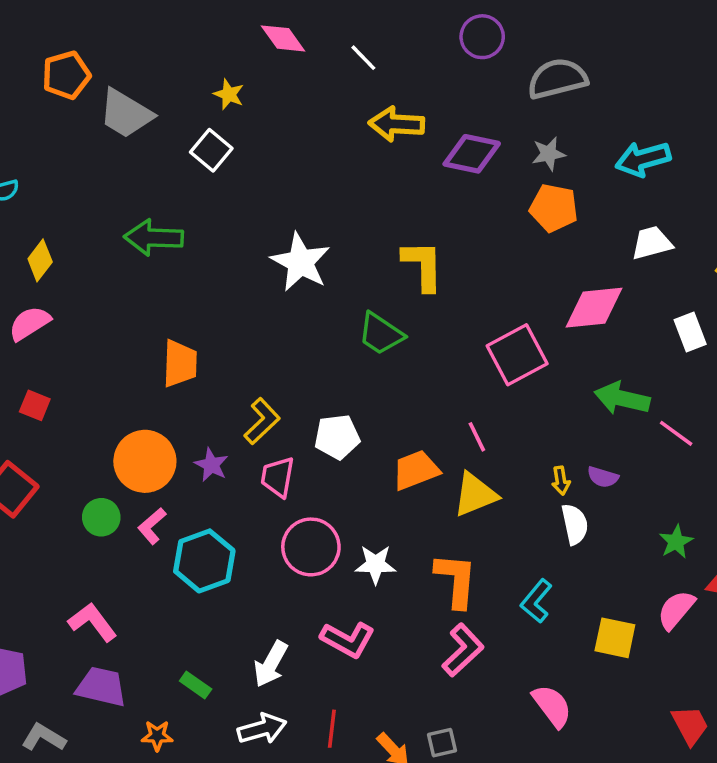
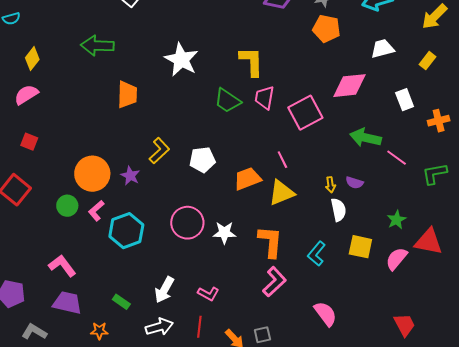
orange trapezoid: (180, 363) -> (127, 95), moved
pink trapezoid: (278, 477) -> (264, 98), moved
yellow square: (615, 638) -> (360, 247), moved
pink L-shape: (348, 640) -> (208, 294), moved, size x0.7

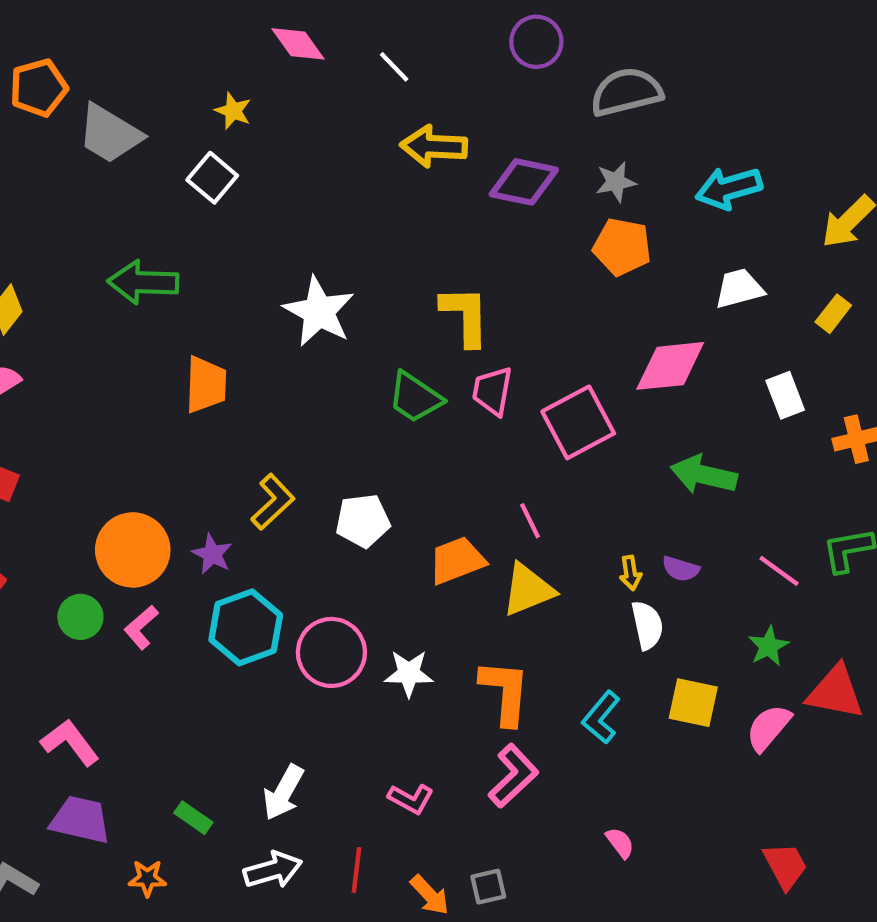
pink line: (397, 158) -> (779, 571), moved
cyan hexagon: (126, 231) -> (246, 627), moved
pink L-shape: (208, 294) -> (411, 799), moved
pink semicircle: (325, 314) -> (620, 843), size x0.6

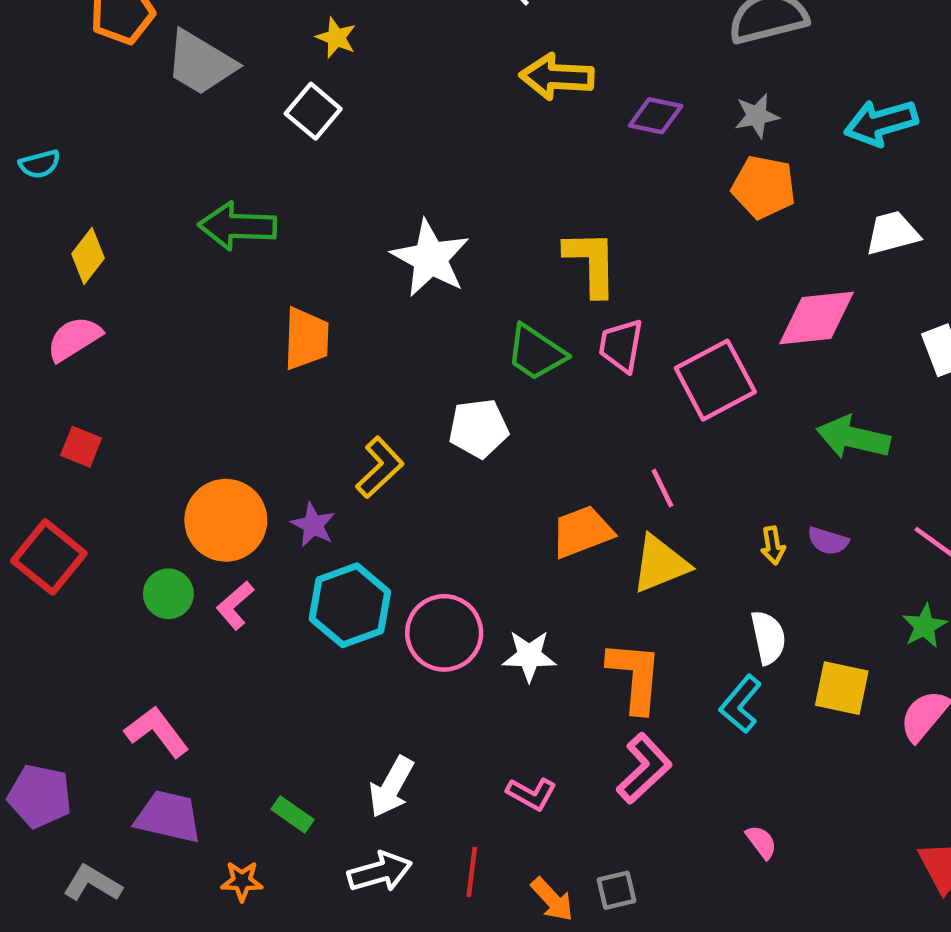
purple diamond: (524, 182) -> (656, 116), size x0.7
white pentagon: (363, 521) -> (479, 428), moved
white semicircle: (647, 625) -> (768, 637), moved

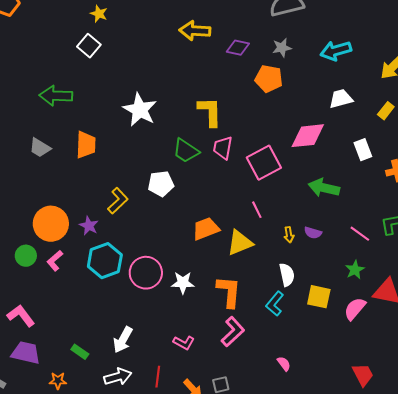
gray trapezoid: (201, 63) -> (40, 148), moved, size x0.7
orange pentagon: (764, 187) -> (269, 79), moved
pink line: (662, 488) -> (257, 210), moved

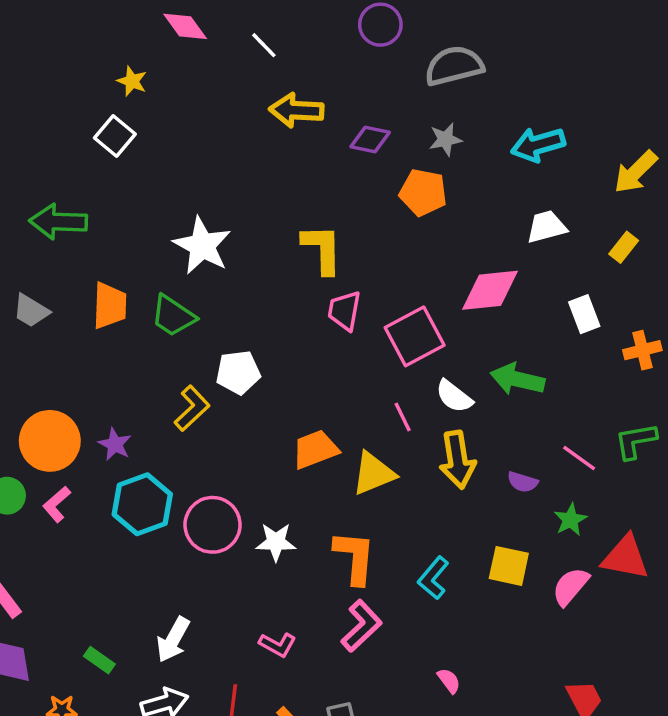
green trapezoid: (186, 151) -> (173, 316), moved
yellow L-shape: (118, 201) -> (192, 408), moved
purple semicircle: (313, 233) -> (523, 482), moved
yellow arrow: (289, 235) -> (457, 460), size x2.0
white semicircle: (287, 275) -> (454, 396), moved, turned 140

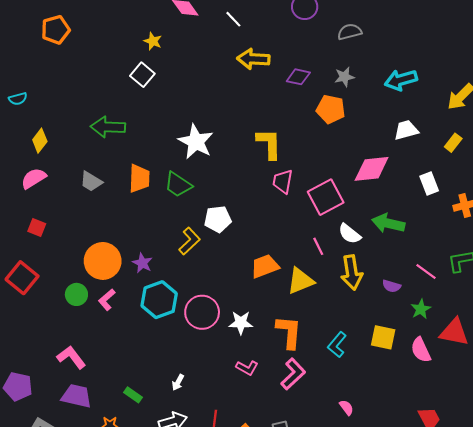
gray semicircle: (454, 66) -> (350, 32), size x0.7
pink semicircle: (571, 586) -> (421, 350), turned -65
white arrow: (173, 640) -> (178, 382), size x0.6
pink L-shape: (278, 645) -> (247, 368), moved

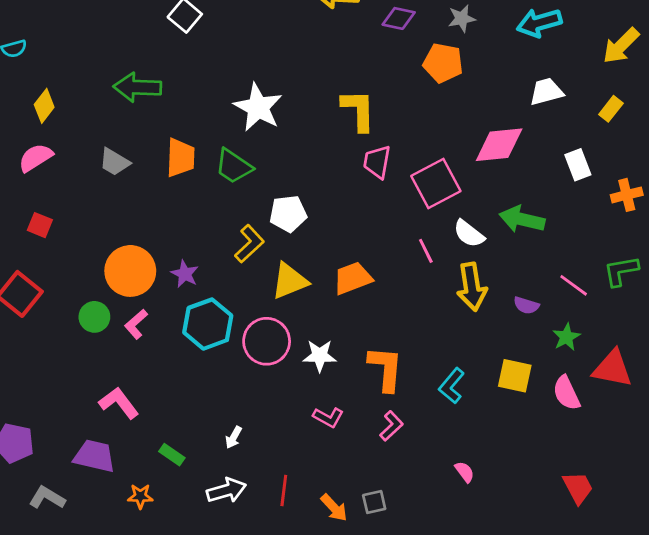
yellow triangle: (300, 281) -> (290, 281), moved
pink L-shape: (71, 357) -> (119, 403), moved
pink L-shape: (293, 374) -> (391, 426), size x0.7

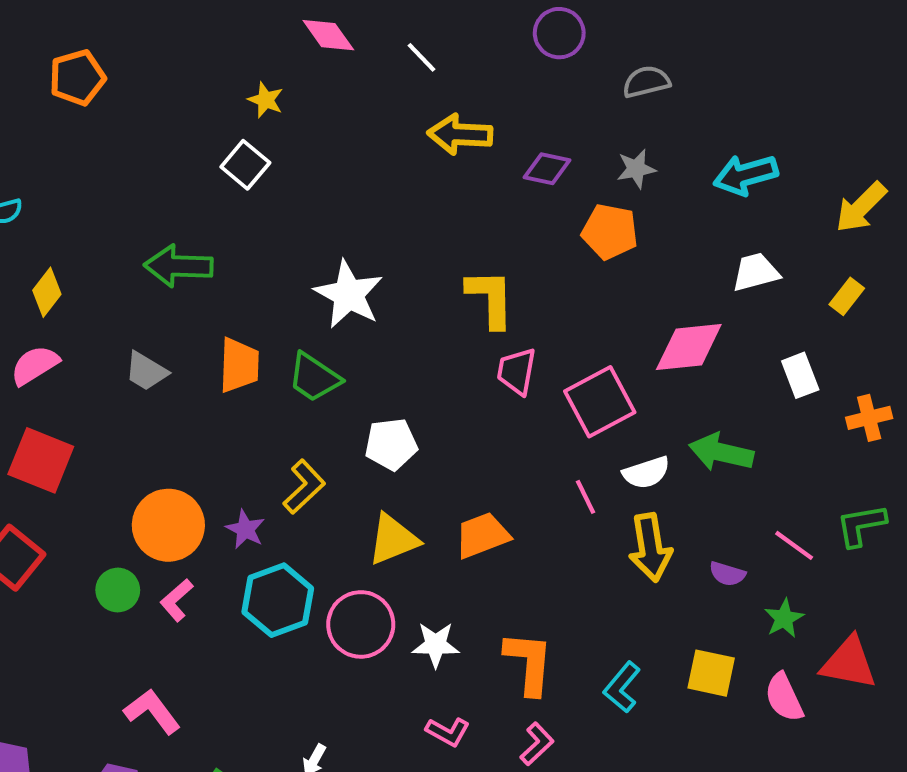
red square: (40, 225) -> (41, 460), size x1.8
white semicircle: (469, 234) -> (646, 473), turned -56
yellow L-shape: (249, 244) -> (304, 487), moved

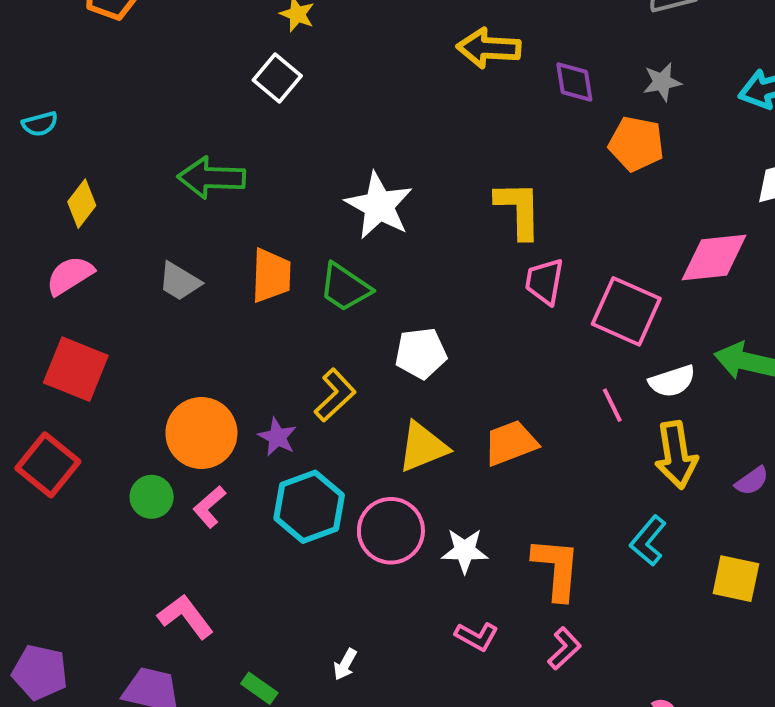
purple diamond: (547, 169) -> (574, 82), turned 69
pink square: (600, 402) -> (626, 311), turned -38
purple semicircle: (727, 574) -> (752, 481), turned -52
cyan L-shape: (622, 687) -> (648, 541), moved

